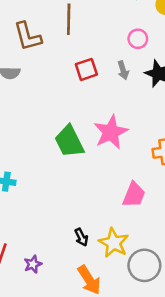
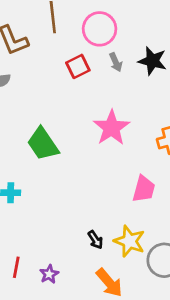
pink circle: (138, 39) -> (100, 29), moved, size x1.6
green trapezoid: (69, 141) -> (43, 144), moved

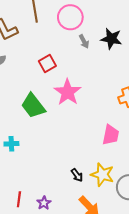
red square: (78, 66) -> (47, 63), moved
pink star: (111, 128) -> (68, 92), moved

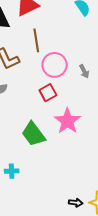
pink circle: (70, 17) -> (55, 65), moved
black arrow: (77, 175) -> (76, 203), turned -48

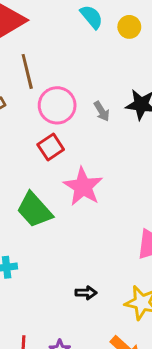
black arrow: (76, 203) -> (86, 293), moved

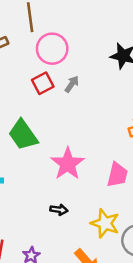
gray arrow: (102, 111) -> (72, 84), moved, turned -120
pink star: (83, 187) -> (68, 164), moved

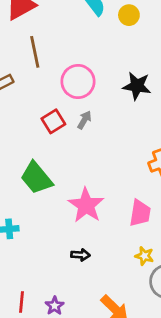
pink circle: (52, 49) -> (78, 81), moved
yellow star: (105, 223) -> (144, 256), moved, size x0.6

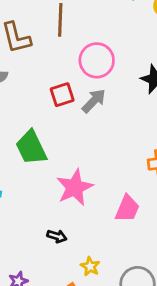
gray arrow: (84, 120) -> (94, 101), size x1.4
yellow star: (144, 256) -> (90, 266), moved

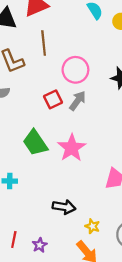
pink star: (75, 187) -> (72, 148), moved
black arrow: (57, 236) -> (64, 207), size x1.5

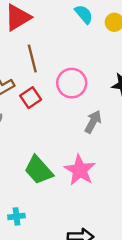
red square: (53, 99) -> (31, 98), moved
gray arrow: (78, 101) -> (93, 122), moved

